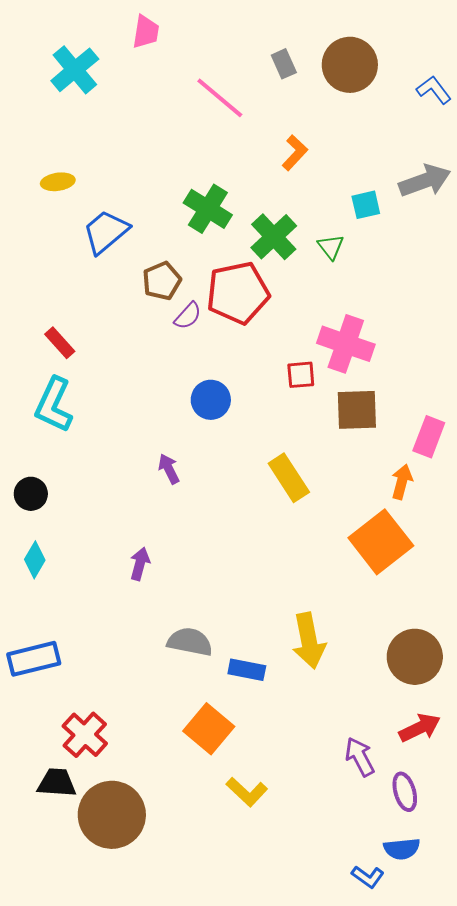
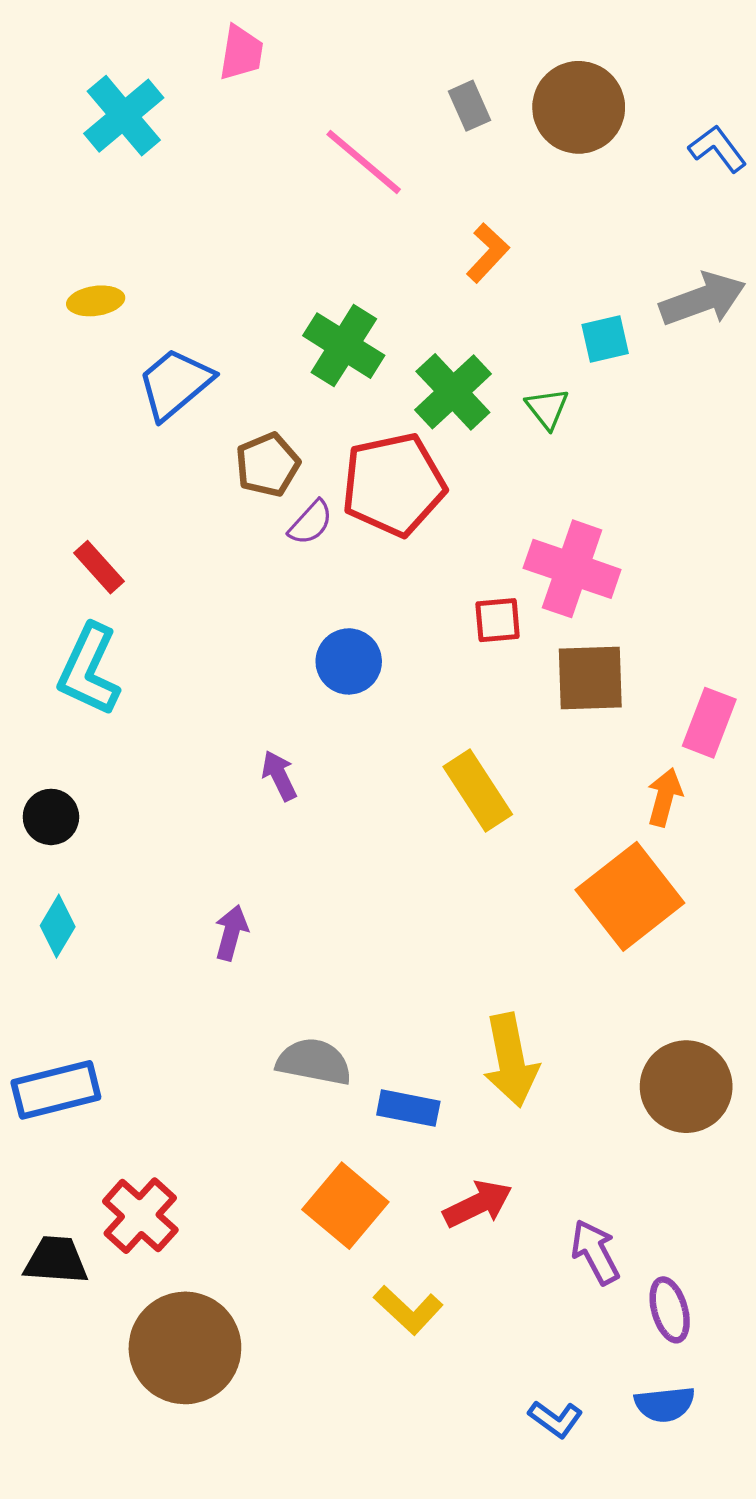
red arrow: (420, 728) -> (478, 1204), moved
black trapezoid: (57, 783) -> (56, 1260), moved
blue L-shape: (368, 877) -> (555, 1419), moved

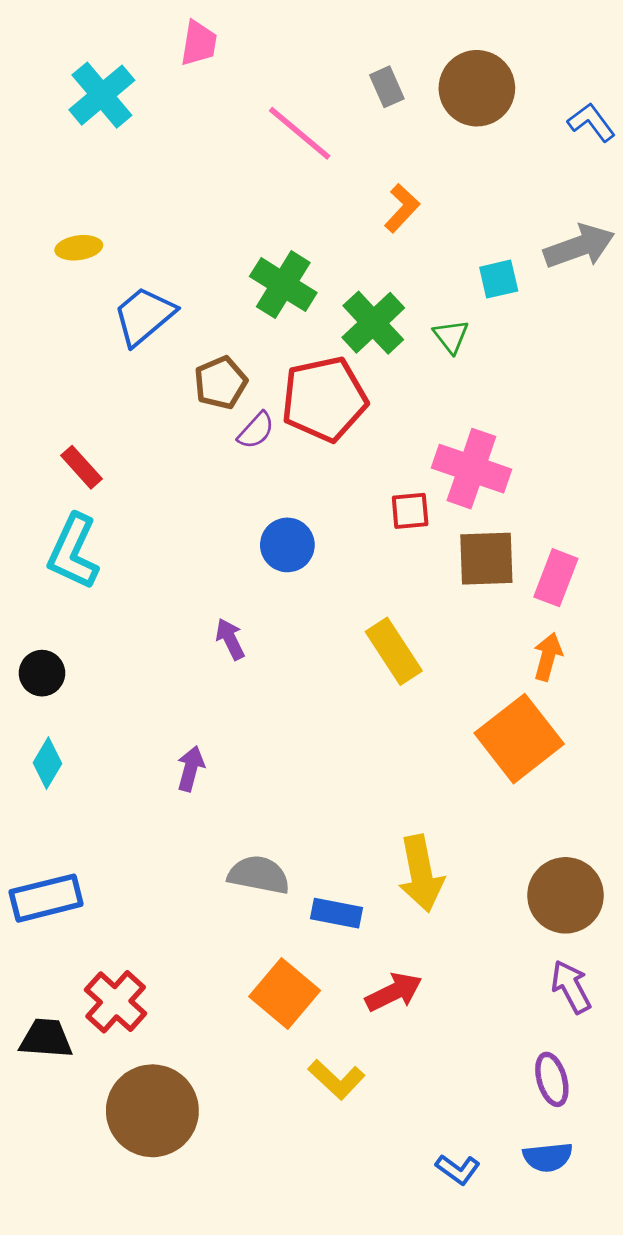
pink rectangle: (709, 723) -> (556, 578), moved
purple arrow: (595, 1252) -> (571, 987), moved

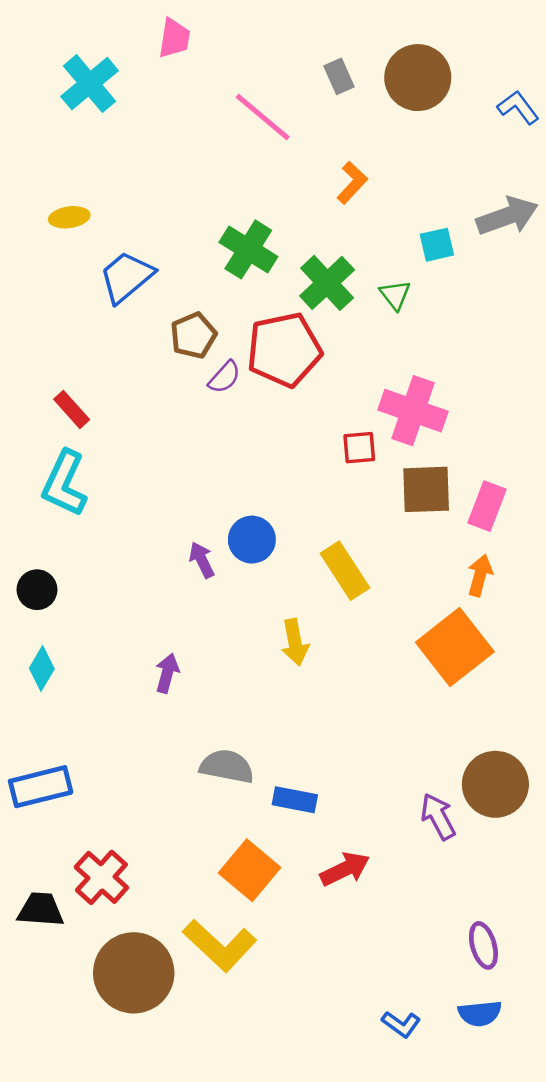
blue circle: (287, 545) -> (252, 540), moved
yellow arrow: (421, 874) -> (295, 642), moved, size x0.7
purple arrow: (571, 987) -> (438, 816), moved
yellow L-shape: (336, 1079) -> (220, 945), moved, size x1.5

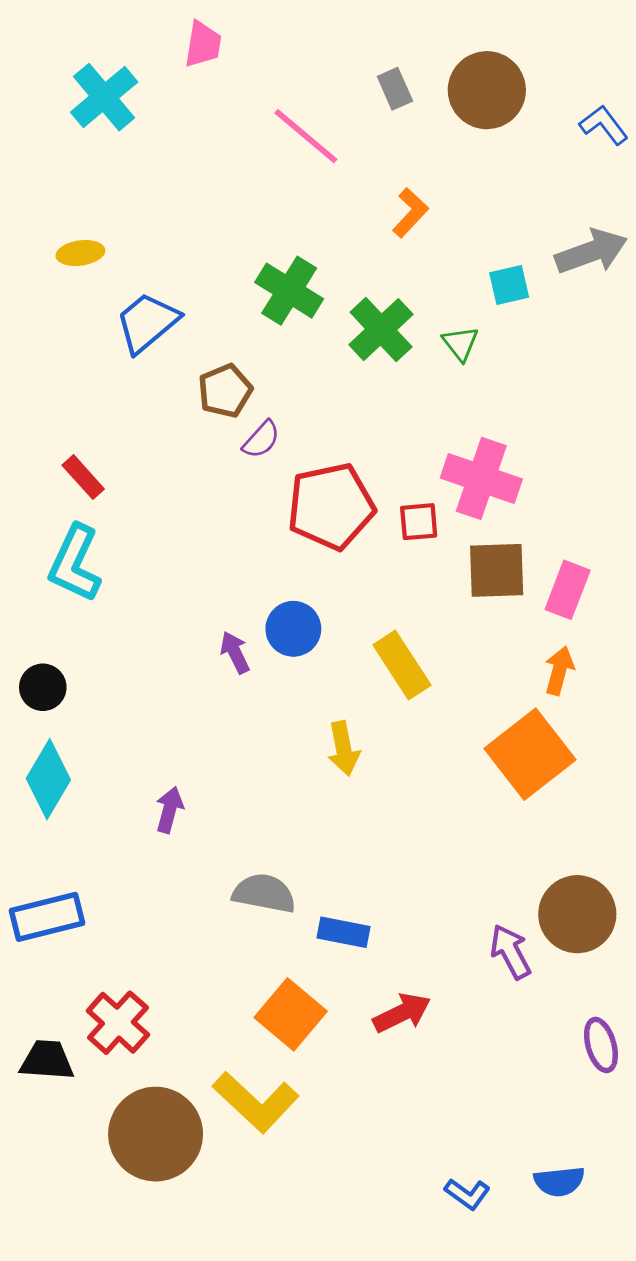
red pentagon: (284, 350) -> (331, 506), moved
cyan diamond: (42, 668) -> (48, 779), size x1.5
purple arrow: (167, 673) -> (169, 810), moved
purple ellipse: (483, 945) -> (601, 1045), moved

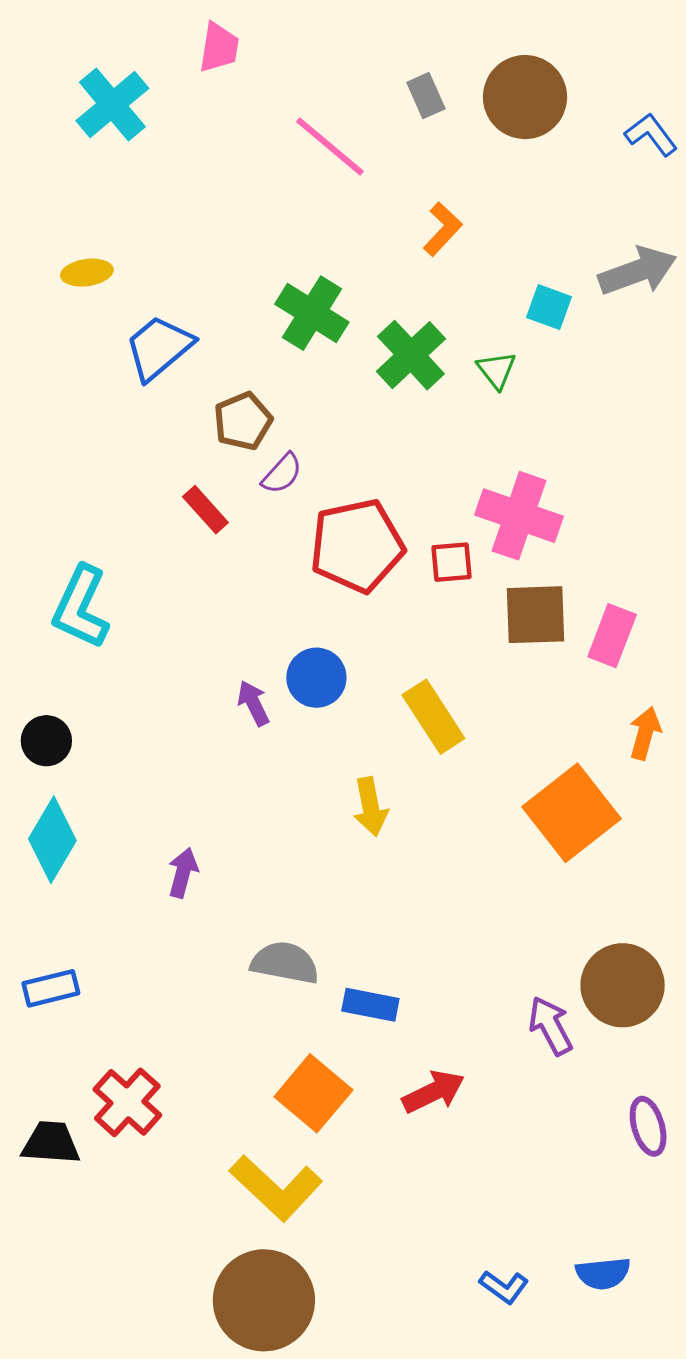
cyan square: (509, 285) -> (549, 307), turned 33
red rectangle: (83, 477) -> (205, 510), moved
orange arrow: (559, 671) -> (645, 733), moved
blue rectangle: (47, 917) -> (51, 988), size x0.7
brown circle: (156, 1134) -> (264, 1300), moved

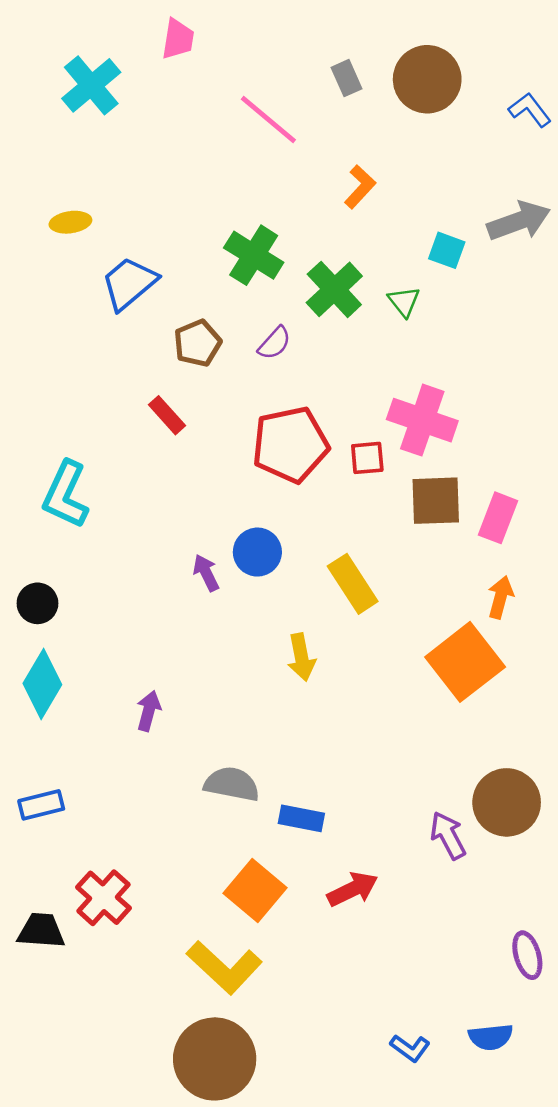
purple semicircle: (282, 474) -> (274, 343), moved
orange arrow: (645, 733) -> (500, 597), moved
purple ellipse: (648, 1126) -> (527, 955), moved

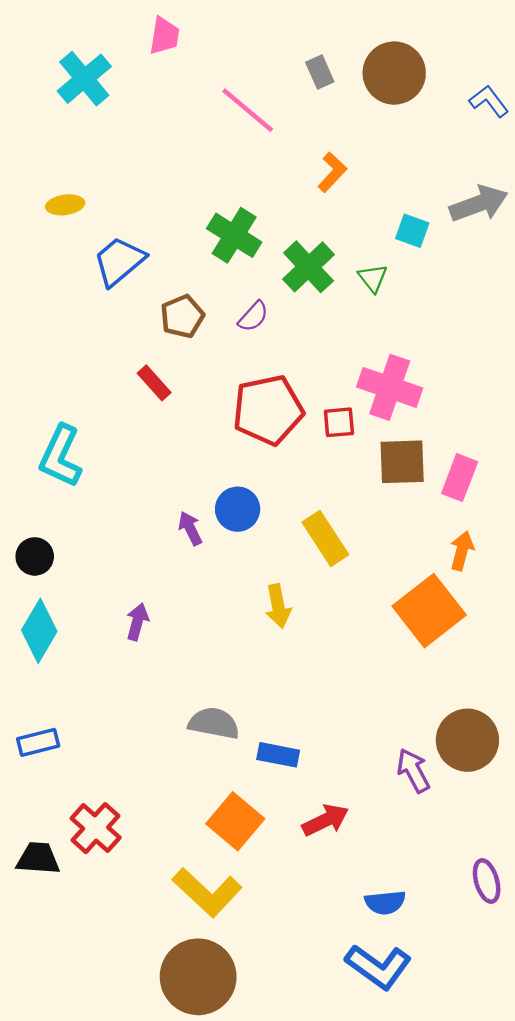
purple arrow: (149, 711) -> (137, 622), moved
blue semicircle: (491, 1037) -> (385, 902), moved
blue L-shape: (410, 1048) -> (378, 967), size x1.8

